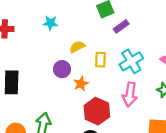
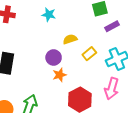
yellow rectangle: (100, 60) -> (89, 54), turned 40
orange star: (81, 84) -> (60, 75), moved

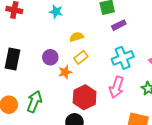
yellow rectangle: (89, 54) -> (81, 57), moved
purple circle: (54, 58) -> (50, 57), moved

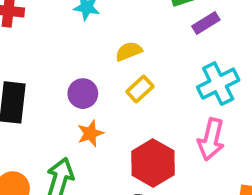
orange star: (65, 72) -> (90, 133), moved

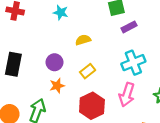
yellow rectangle: (140, 89) -> (88, 71), moved

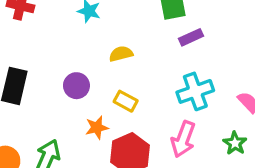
yellow rectangle: (88, 71) -> (126, 101), turned 64
orange star: (57, 86) -> (97, 128), moved

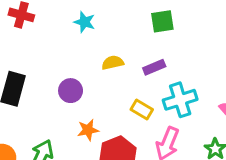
purple rectangle: (191, 37) -> (154, 67), moved
yellow rectangle: (126, 101) -> (142, 109), moved

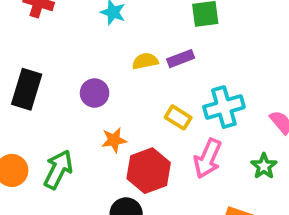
purple rectangle: (154, 67) -> (181, 59), moved

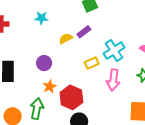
yellow rectangle: (178, 117) -> (92, 63), turned -40
orange star: (114, 140) -> (50, 86), moved
red hexagon: (149, 171) -> (71, 97), moved

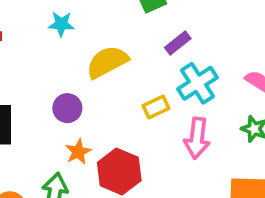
purple rectangle: (84, 32) -> (178, 43), moved
yellow semicircle: (66, 39) -> (107, 62), size x1.6

